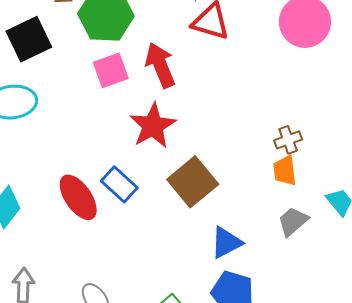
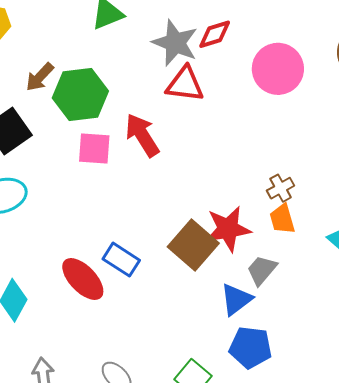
pink square: (111, 70) -> (94, 148), turned 33
red star: (153, 126) -> (228, 229), moved, turned 30
gray trapezoid: (293, 221) -> (262, 270), moved

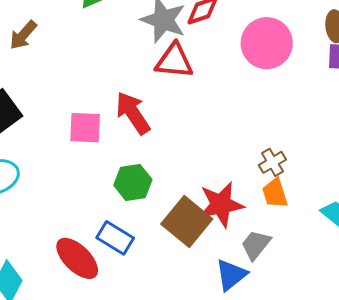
brown arrow: (40, 77) -> (23, 35), moved
green hexagon: (80, 94) -> (133, 182), moved, size x0.7

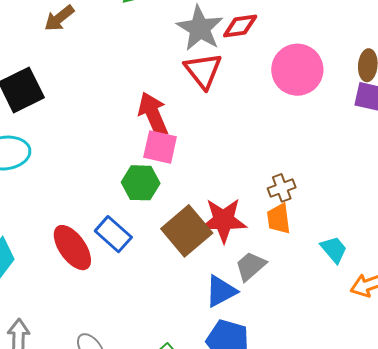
red triangle: (174, 61) -> (203, 71), turned 36
pink square: (85, 128) -> (160, 147), moved

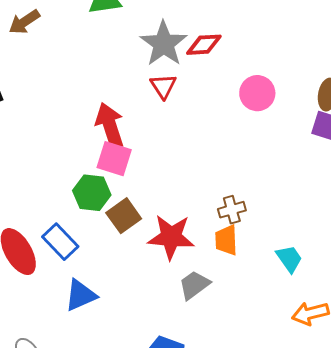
pink circle: (297, 70) -> (257, 93), size x0.7
red triangle: (203, 71) -> (163, 86), size x0.7
brown square: (187, 231) -> (124, 216), moved, size x0.7
cyan trapezoid: (334, 249) -> (289, 259), moved
blue triangle: (221, 291) -> (80, 295), moved

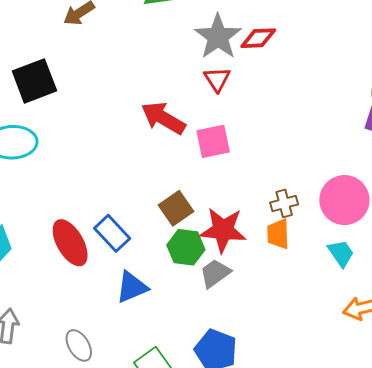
pink circle: (257, 93) -> (344, 200), moved, size x1.4
red arrow: (110, 126) -> (163, 118), turned -42
pink square: (114, 159) -> (213, 141), moved, turned -30
green hexagon: (92, 193) -> (186, 247), moved
gray trapezoid: (194, 285) -> (215, 273), moved

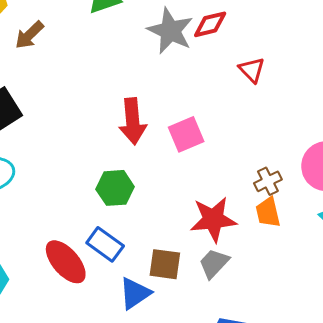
red triangle: (217, 79) -> (252, 70), moved
red arrow: (163, 118) -> (133, 121), turned -114
brown square: (176, 208) -> (165, 264), moved, turned -36
green hexagon: (186, 247) -> (115, 188), moved

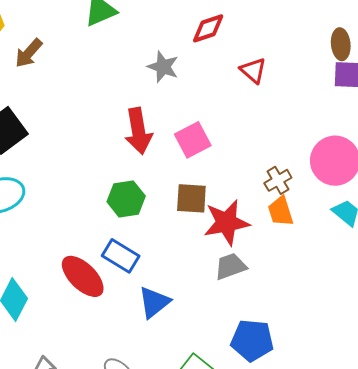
gray star: (170, 31) -> (163, 67), moved, size x0.7
gray trapezoid: (214, 263) -> (231, 266), turned 32
brown square: (165, 264) -> (191, 198), moved

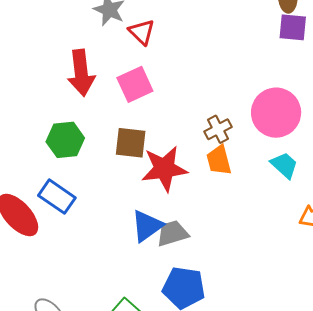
red triangle: (253, 70) -> (142, 32), moved
gray trapezoid: (231, 266) -> (172, 233), moved
blue triangle: (154, 302) -> (147, 226), moved

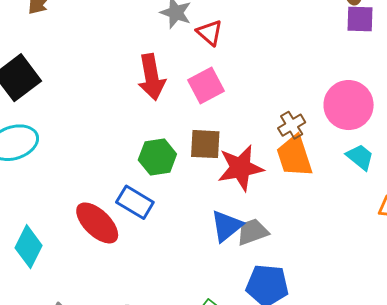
green hexagon: (65, 140) -> (157, 157), moved
orange trapezoid: (219, 160) -> (294, 156), size x1.4

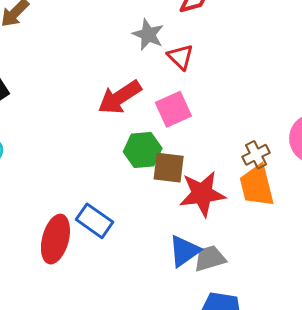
red arrow: (152, 77) -> (120, 97), turned 63
green hexagon: (157, 157) -> (143, 150), moved
red ellipse: (97, 223) -> (55, 239), turned 57

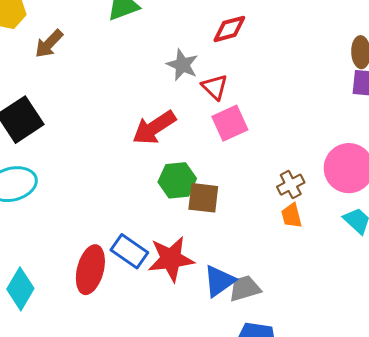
pink square: (173, 109) -> (230, 123), moved
orange trapezoid: (257, 186) -> (292, 216), size x0.6
red star: (202, 194) -> (171, 259), moved

